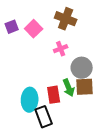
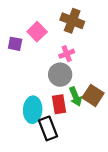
purple square: (12, 27) -> (15, 44), moved, turned 32
gray circle: (82, 68) -> (60, 75), moved
brown square: (85, 87) -> (93, 95), turned 36

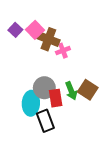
brown cross: (72, 21) -> (48, 39), moved
purple square: (15, 44) -> (15, 30), moved, turned 32
gray circle: (60, 75) -> (44, 88), moved

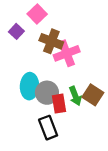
pink square: (35, 30) -> (37, 14), moved
pink cross: (63, 51) -> (67, 53), size x1.6
cyan ellipse: (31, 103) -> (29, 86), moved

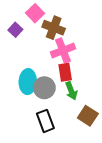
brown cross: (51, 41) -> (54, 28), moved
brown square: (93, 95) -> (88, 116), moved
red rectangle: (59, 104) -> (65, 72), moved

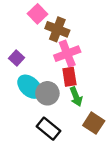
purple square: (15, 30) -> (17, 58), moved
cyan ellipse: (28, 82) -> (30, 87), turned -50
black rectangle: (45, 121) -> (49, 129), turned -30

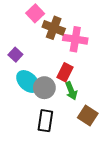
pink cross: (67, 54) -> (75, 39), moved, turned 30
red rectangle: (69, 77) -> (65, 72), turned 36
black rectangle: (49, 129) -> (45, 121), turned 60

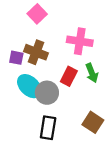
brown cross: (54, 28) -> (36, 52), moved
purple square: (15, 55) -> (16, 58), turned -32
green arrow: (71, 91) -> (92, 73), moved

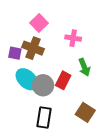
pink square: (37, 14) -> (39, 23), moved
pink cross: (80, 41) -> (73, 38), size x0.7
red rectangle: (69, 76) -> (63, 80), moved

